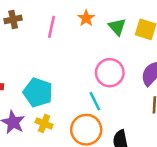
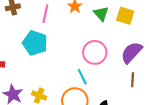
cyan pentagon: (38, 93) -> (35, 43), moved

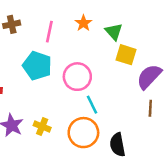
yellow square: (125, 16) -> (126, 55), moved
pink circle: (95, 52) -> (77, 77), moved

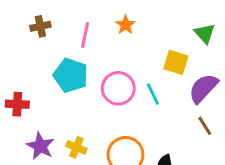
green triangle: (114, 32) -> (205, 34), moved
cyan line: (92, 105) -> (153, 94), moved
brown line: (150, 108) -> (205, 126), turned -35

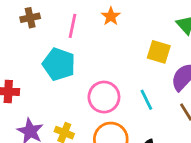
pink circle: (118, 88) -> (104, 97), moved
cyan line: (153, 94) -> (146, 100), moved

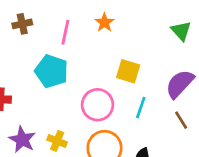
yellow square: (159, 52) -> (128, 71), moved
cyan line: (146, 100) -> (141, 108), turned 45

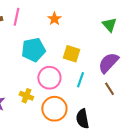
pink line: (65, 32) -> (16, 17), moved
cyan pentagon: (52, 71) -> (33, 50), moved, turned -30
yellow cross: (57, 141) -> (26, 96), moved

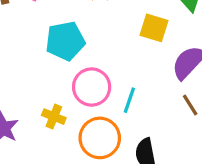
yellow square: (71, 54) -> (154, 28), moved
cyan line: (80, 80) -> (129, 100), moved

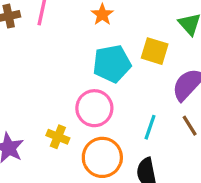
cyan pentagon: (65, 41) -> (112, 64), moved
cyan line: (129, 100) -> (150, 127), moved

